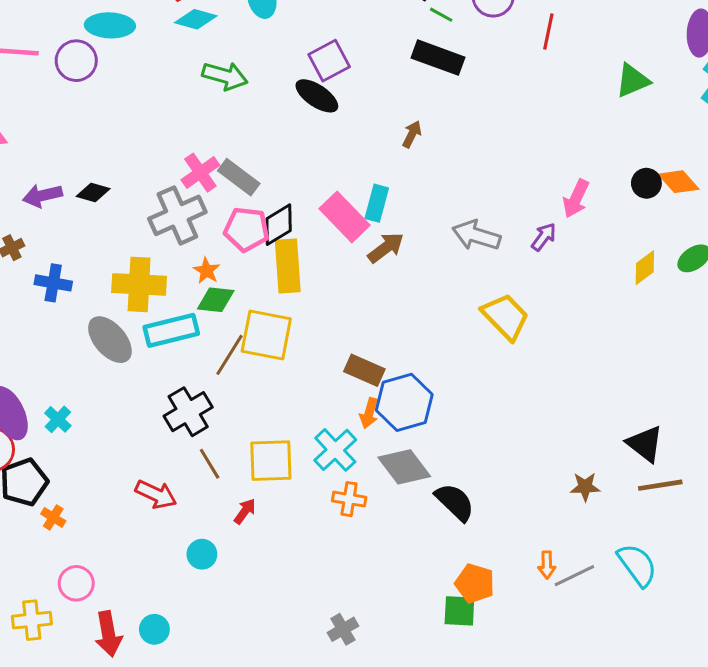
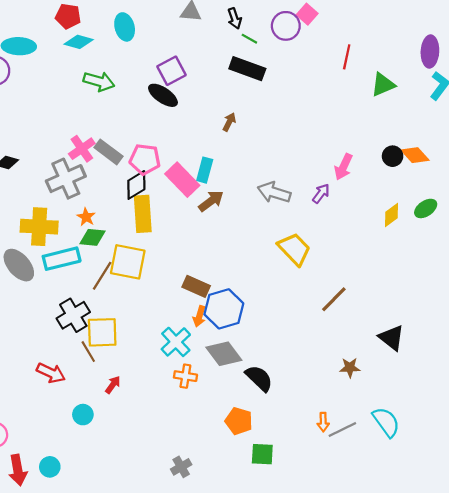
red line: (548, 32) -> (347, 57), moved
pink pentagon: (246, 229) -> (145, 159), moved
yellow square: (271, 461) -> (102, 332), moved
brown line: (660, 485) -> (334, 299), moved, turned -36
orange pentagon: (475, 583) -> (239, 421), moved

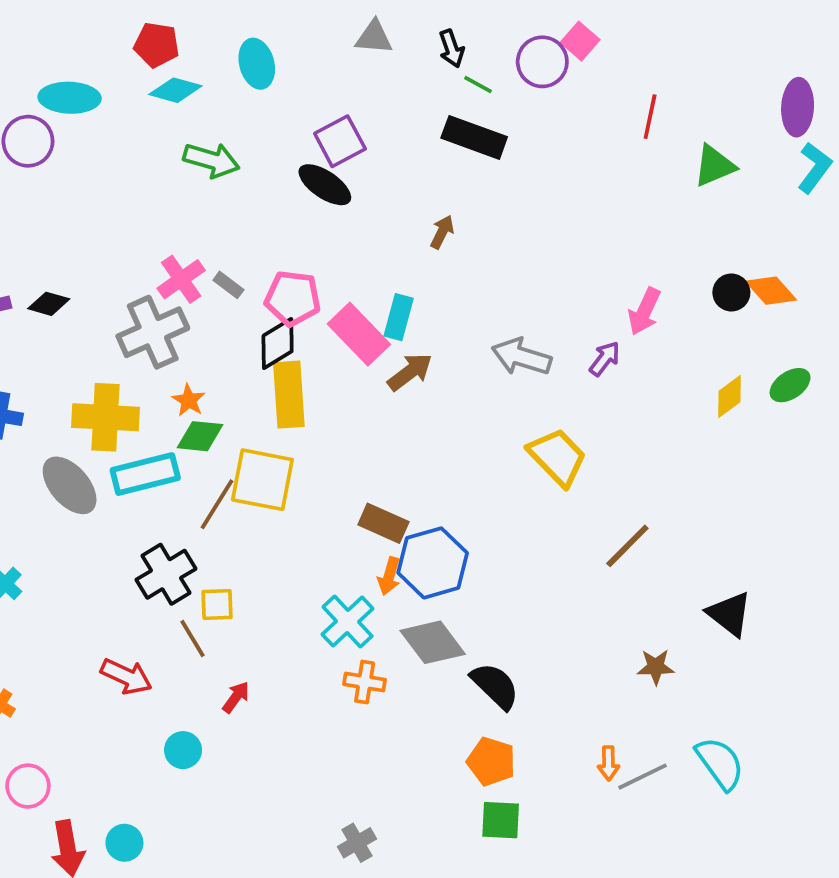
gray rectangle: (109, 152) -> (228, 285), size x0.6
yellow square: (102, 332) -> (217, 604), size x0.6
orange pentagon: (239, 421) -> (491, 761), moved

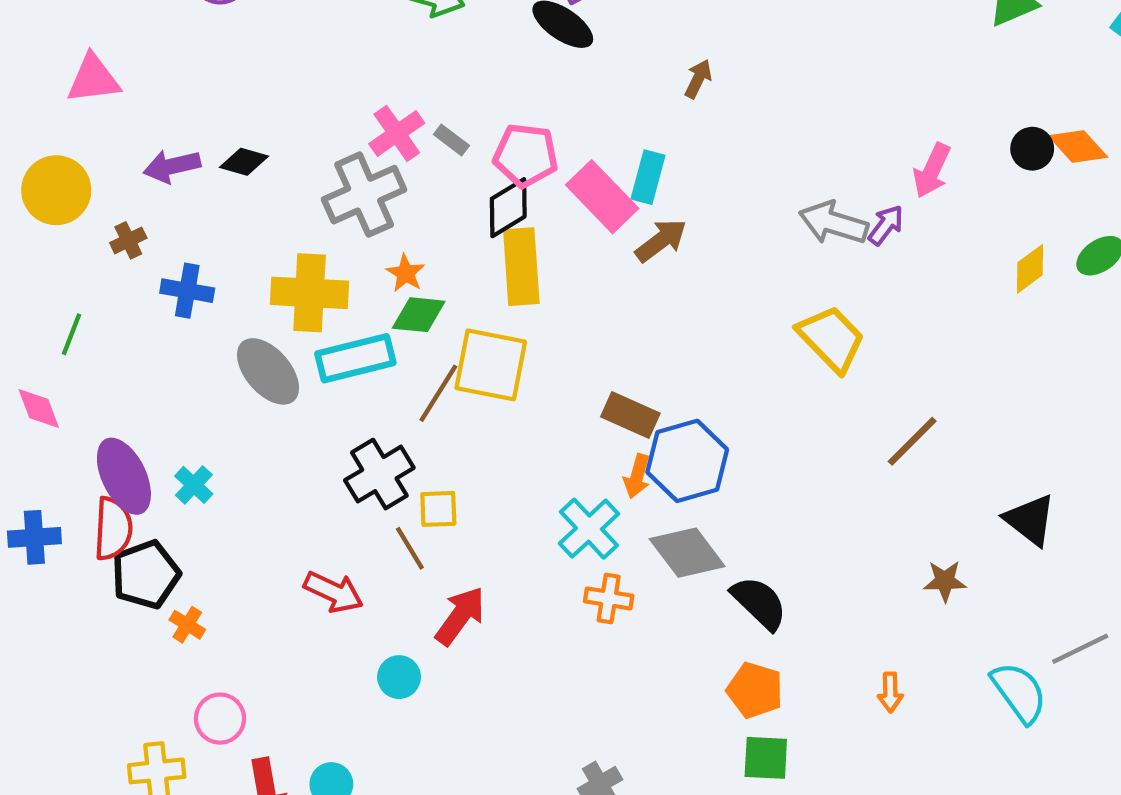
gray arrow: (521, 357) -> (833, 223), moved
red arrow: (236, 697) -> (460, 616), size x1.6
gray line: (643, 777) -> (1080, 649), moved

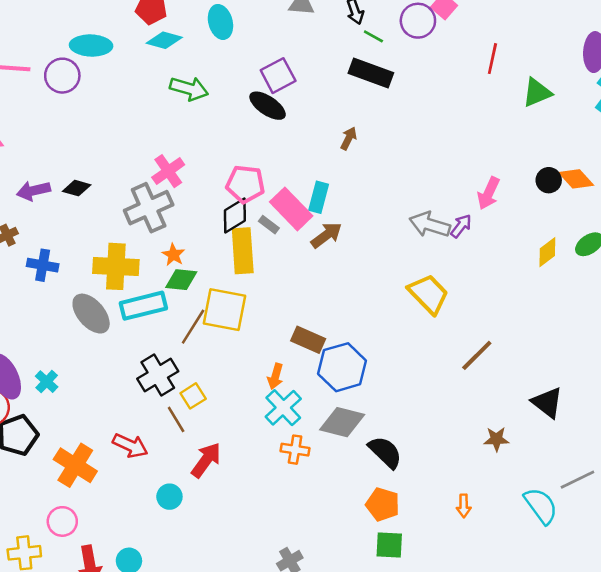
gray rectangle: (451, 140) -> (269, 225), moved
orange arrow: (637, 476) -> (275, 376), moved
yellow square: (438, 509) -> (193, 396), turned -30
gray diamond: (687, 553) -> (342, 422), turned -39
orange cross: (187, 625) -> (75, 465), moved, size x2.0

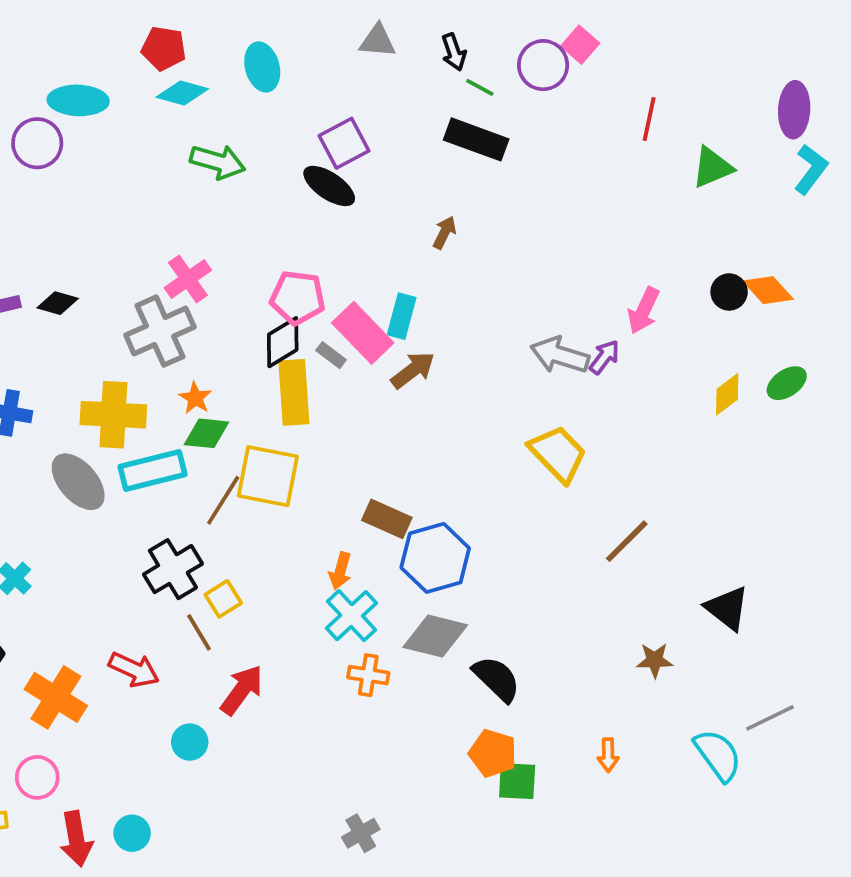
green square: (389, 545) -> (517, 781), moved

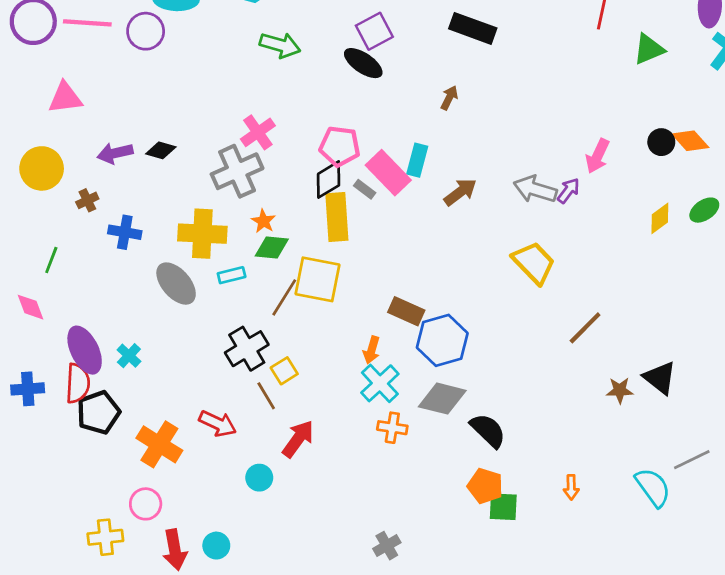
brown arrow: (413, 370) -> (460, 192), moved
cyan rectangle: (153, 471) -> (232, 275), size x0.6
brown star: (655, 660) -> (620, 390), moved

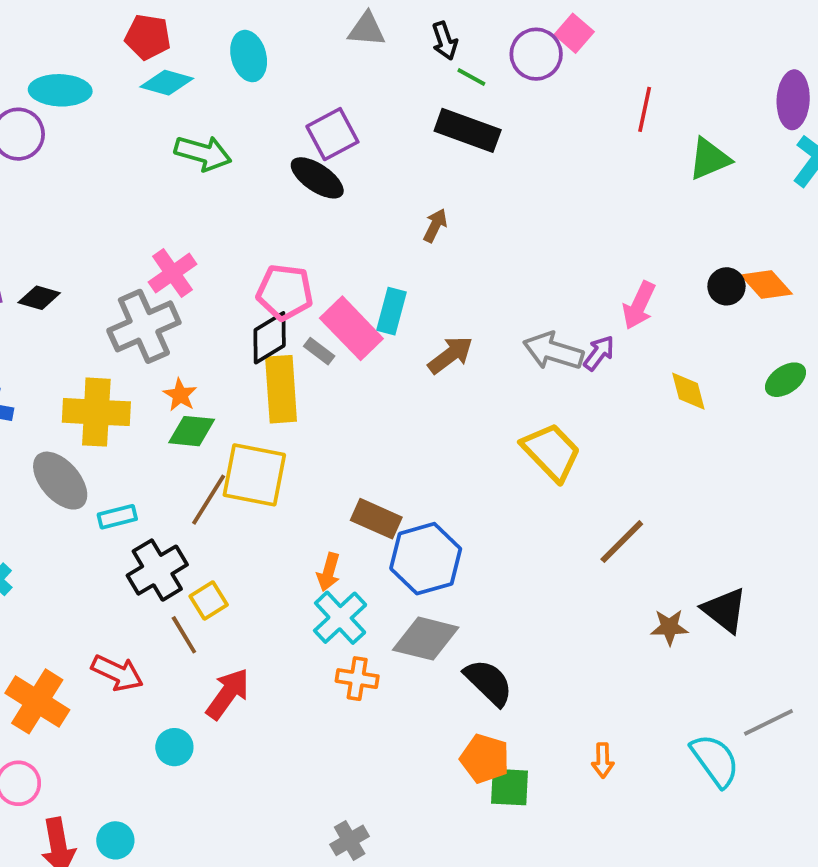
yellow diamond: (660, 218) -> (688, 391), moved, turned -68
cyan rectangle: (232, 275) -> (117, 517), moved

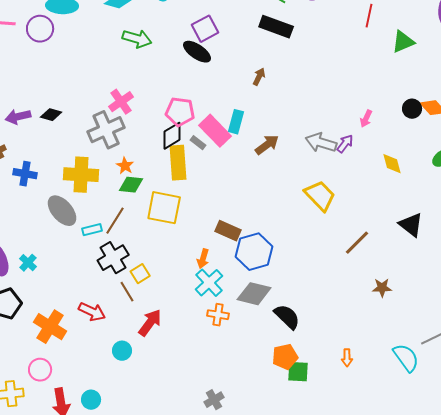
pink arrow: (639, 305) -> (366, 119), size x0.7
brown line: (209, 500) -> (115, 221), moved
black triangle: (725, 610) -> (411, 225), moved
orange pentagon: (485, 759) -> (285, 357), turned -30

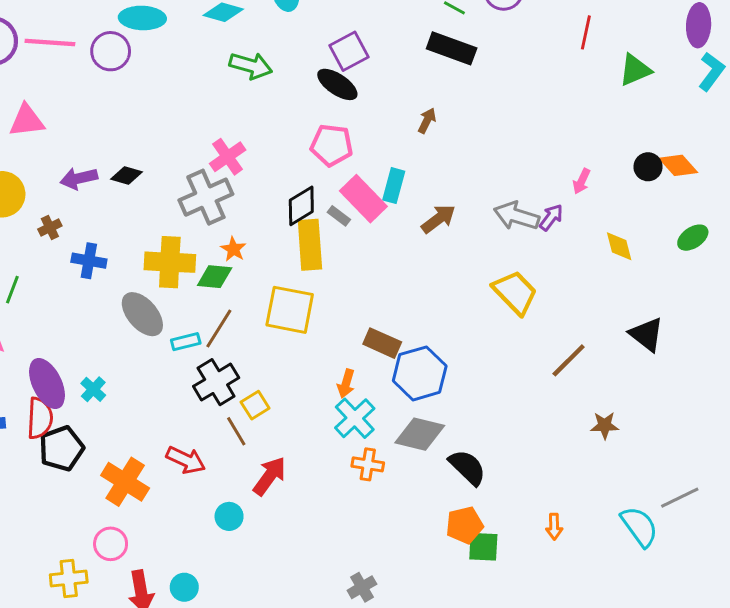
pink pentagon: (180, 112) -> (332, 145), moved
green diamond: (131, 185) -> (215, 277), moved

